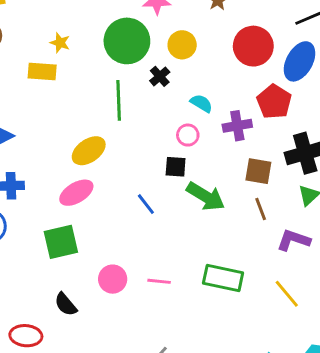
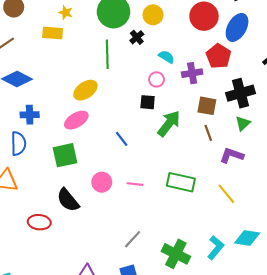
green arrow: (206, 196) -> (169, 124), turned -84
blue line: (146, 204) -> (122, 139), moved
black semicircle: (66, 304) -> (68, 200), size x1.4

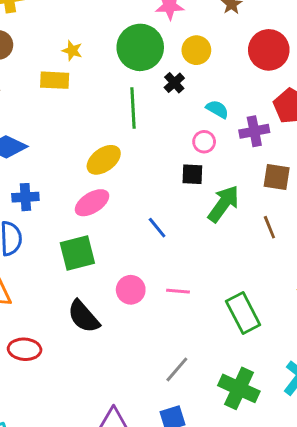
brown line: (208, 133) -> (269, 227), moved
green rectangle: (181, 182) -> (243, 313), moved, turned 52
red ellipse: (39, 222) -> (25, 349), moved

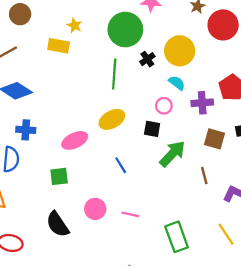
yellow circle: (196, 50) -> (180, 51), moved, size x1.4
red circle: (269, 50) -> (223, 25), moved
yellow ellipse: (104, 160) -> (112, 119), moved
green square: (77, 253) -> (59, 176), size x0.7

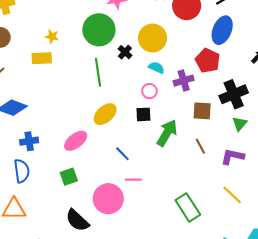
pink circle: (95, 209) -> (108, 199), size x1.5
pink line: (130, 214) -> (133, 180), moved

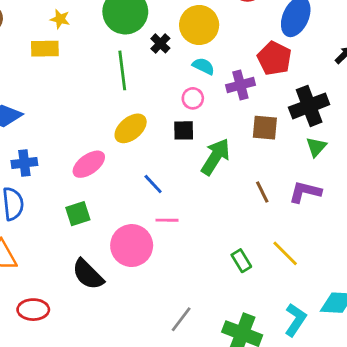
brown line: (200, 146) -> (262, 192), moved
yellow line: (232, 195) -> (285, 253), moved
green rectangle: (188, 207) -> (241, 261), size x0.6

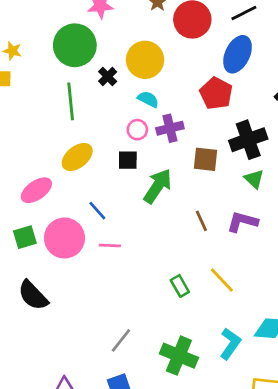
purple cross: (240, 85) -> (170, 128), moved
green triangle: (316, 147) -> (254, 179), turned -30
pink circle: (132, 246) -> (64, 238), moved

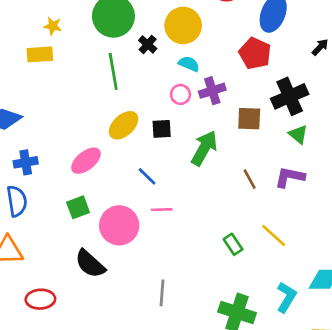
black square: (128, 160) -> (162, 129), moved
pink circle: (64, 238) -> (119, 225), moved
gray line: (121, 340) -> (162, 293), moved, turned -30

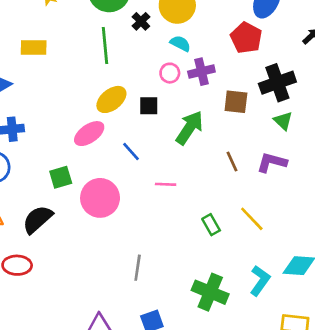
yellow rectangle: (40, 54) -> (34, 47), moved
pink ellipse: (86, 161) -> (89, 134), moved
pink line: (162, 210) -> (166, 184), moved
black semicircle: (90, 264) -> (37, 219), moved, turned 92

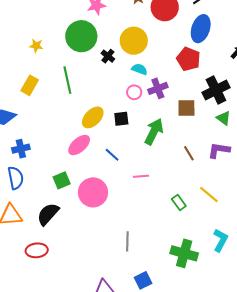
green line: (105, 46) -> (67, 80), moved
yellow rectangle: (34, 47) -> (30, 85), turned -54

